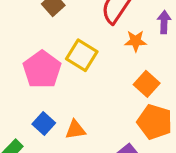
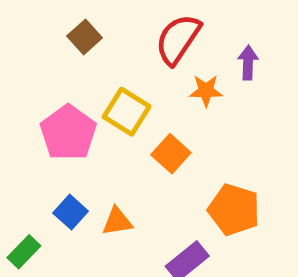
orange square: (147, 84) -> (171, 154), moved

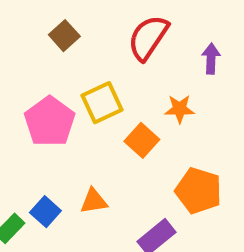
orange star: (206, 91) -> (180, 109), moved
yellow square: (127, 112) -> (102, 103), turned 33
blue square: (71, 212) -> (45, 212), moved

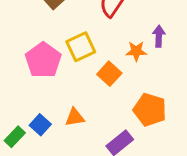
purple arrow: (211, 59) -> (159, 36), moved

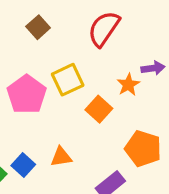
purple arrow: (159, 36) -> (153, 68), turned 80
orange star: (136, 51) -> (128, 85), turned -30

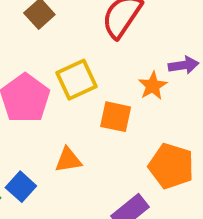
orange square: (99, 109) -> (116, 117), turned -30
orange triangle: (61, 157) -> (68, 160), moved

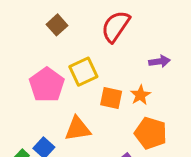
orange star: (153, 86) -> (140, 95), moved
orange triangle: (68, 160) -> (78, 129), size x1.4

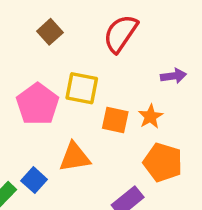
yellow square: (83, 72) -> (82, 88), turned 36

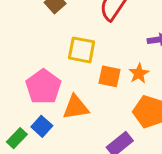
pink pentagon: (38, 104) -> (43, 87), moved

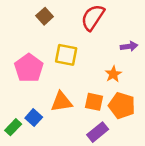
orange square: (109, 76) -> (94, 102), moved
pink pentagon: (43, 87) -> (29, 68), moved

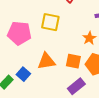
pink pentagon: (29, 68) -> (19, 33), turned -30

